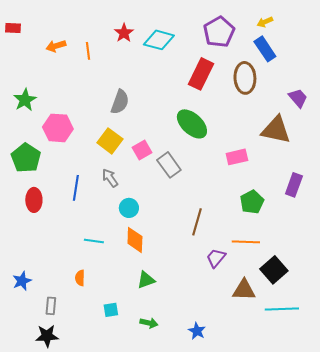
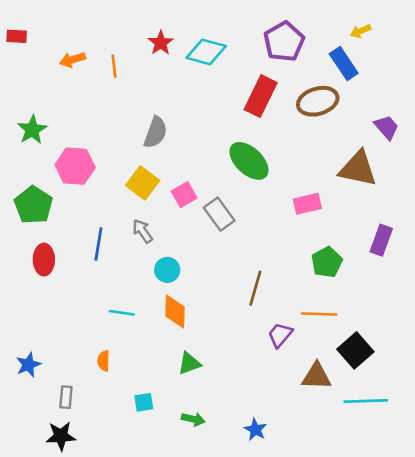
yellow arrow: (265, 22) -> (361, 31), moved
brown ellipse: (245, 78) -> (318, 101), turned 76

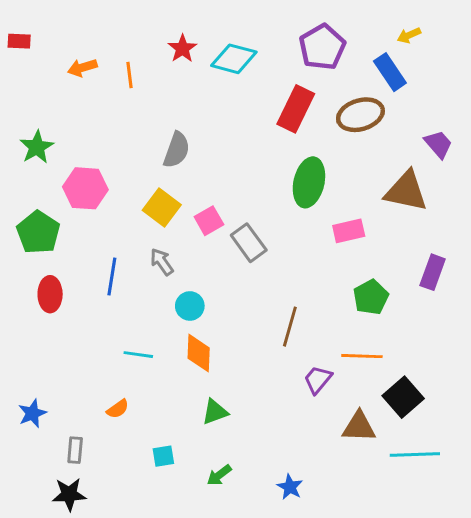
green ellipse: (249, 161) -> (309, 182), moved, turned 60
orange semicircle: (104, 361) -> (118, 409), turned -126
green arrow: (193, 419) -> (219, 475), turned 130

